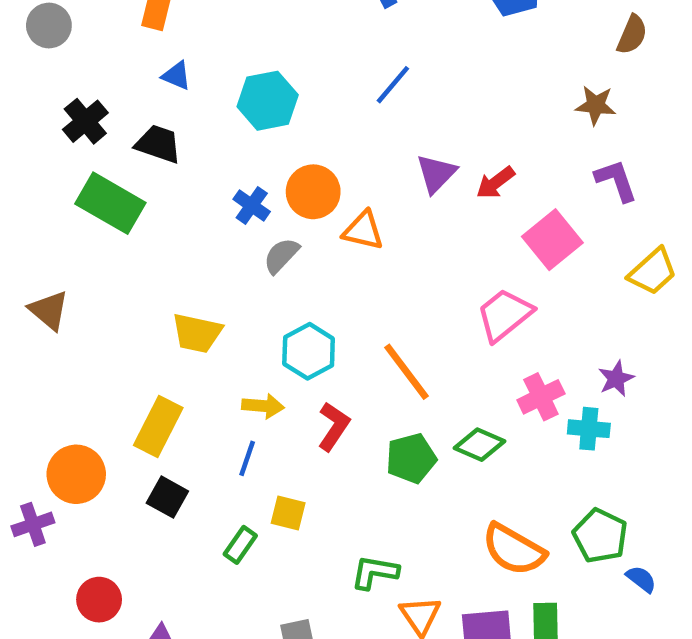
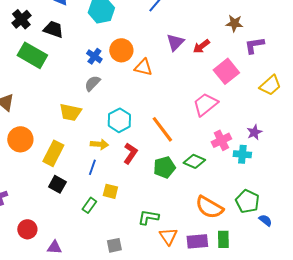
brown star: (596, 105) -> (234, 23), moved
purple L-shape: (616, 180) -> (254, 45), turned -80
gray semicircle: (281, 256) -> (92, 83), moved
orange circle: (76, 474) -> (20, 139), moved

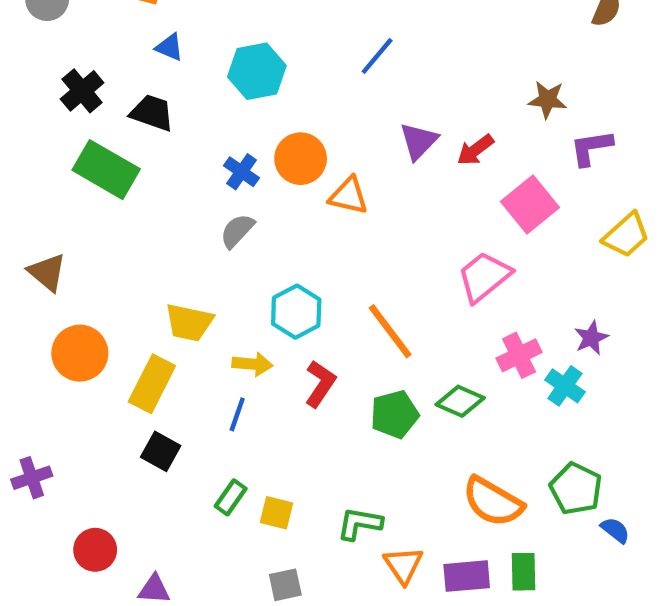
yellow trapezoid: (70, 112) -> (189, 323), moved
cyan cross: (242, 154) -> (565, 386), turned 30
yellow square: (110, 191) -> (277, 513), moved

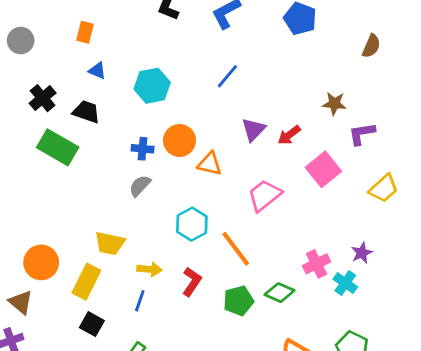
blue cross: (242, 172) -> (143, 149), turned -30
brown triangle: (47, 272) -> (21, 302), moved
pink trapezoid: (484, 277) -> (264, 195), moved
cyan hexagon: (296, 312) -> (192, 224), moved

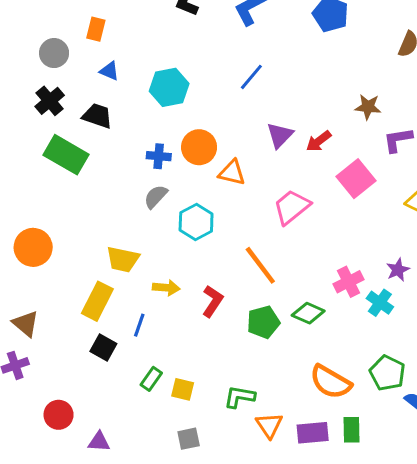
gray circle: (21, 41) -> (54, 53), moved
cyan hexagon: (192, 224) -> (196, 222), moved
orange circle: (41, 262) -> (33, 247), moved
blue line: (140, 301) -> (139, 325), moved

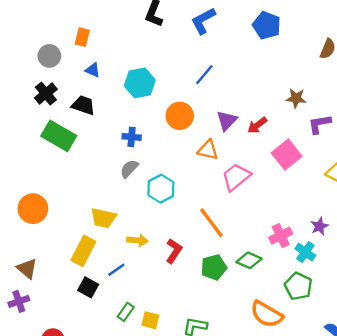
orange circle: (199, 147) -> (180, 116), moved
orange triangle: (232, 173) -> (208, 150), moved
blue line: (139, 325) -> (116, 270), turned 36
green pentagon: (387, 373) -> (298, 286), moved

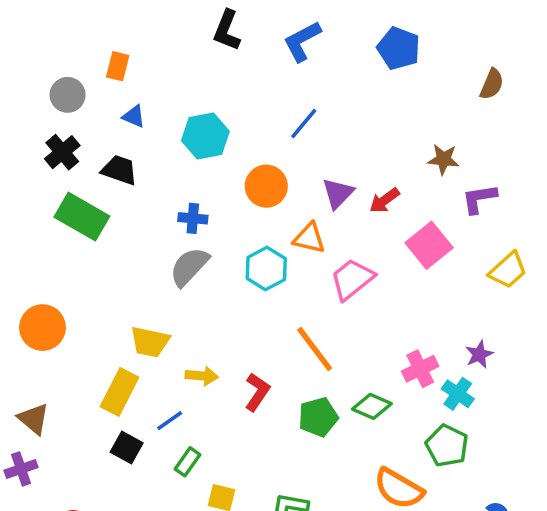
gray semicircle: (129, 169) -> (189, 267), size x1.4
cyan hexagon: (161, 189) -> (266, 268), moved
green rectangle: (126, 312) -> (187, 462), moved

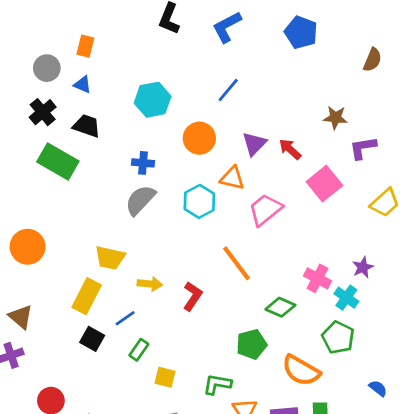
blue triangle: (134, 116) -> (83, 85), moved
red arrow: (384, 200) -> (290, 149), turned 80
pink cross: (420, 369) -> (318, 278), turned -36
green pentagon: (318, 417) -> (252, 344), moved

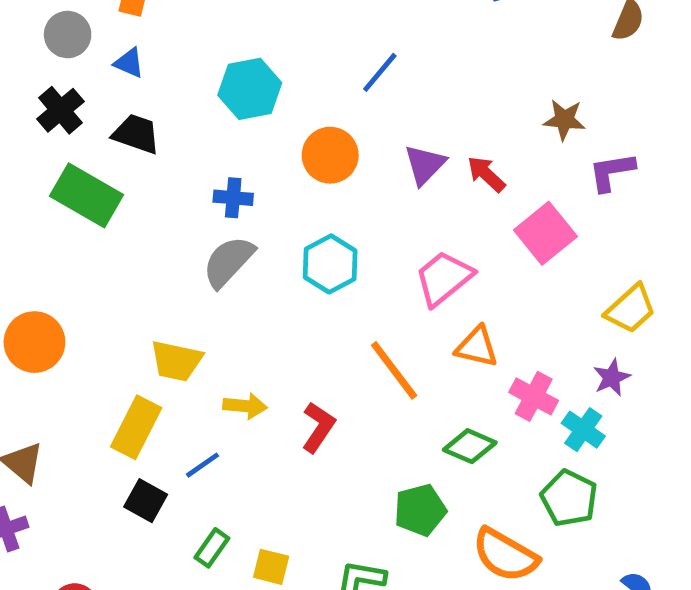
orange triangle: (232, 178) -> (477, 347), moved
yellow trapezoid: (385, 203) -> (631, 309), moved
green rectangle: (139, 350) -> (212, 548), moved

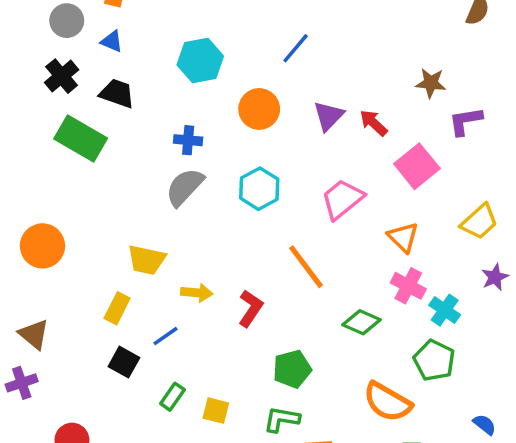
orange triangle: (477, 347) -> (403, 237), moved, turned 32
purple star: (612, 378) -> (495, 277), moved
yellow rectangle: (136, 427) -> (117, 308), size x0.7
green pentagon: (420, 510) -> (292, 369), moved

